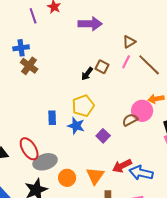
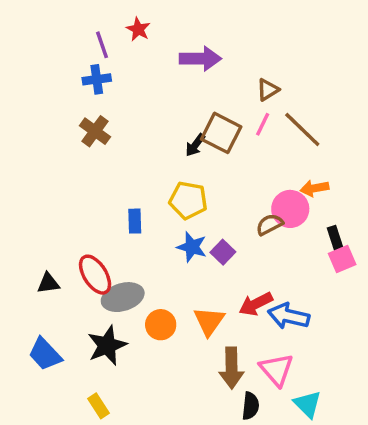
blue cross: (21, 48) -> (97, 79), moved
brown square: (102, 67) -> (221, 133), size x1.6
yellow pentagon: (83, 106) -> (188, 200), turned 30
blue star: (76, 126) -> (192, 247), moved

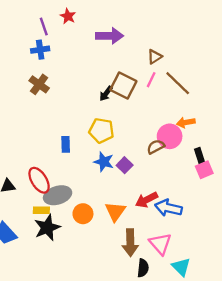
yellow rectangle: (98, 406) -> (41, 210), moved, turned -56

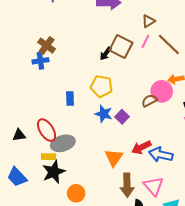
blue cross: (40, 50) -> (40, 61), moved
orange circle: (83, 214) -> (76, 193), moved

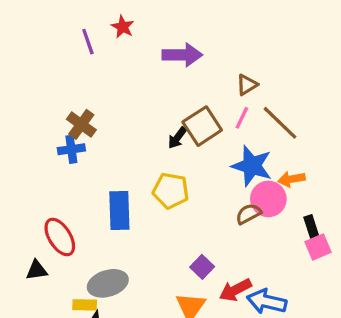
brown square: (121, 47) -> (202, 126), turned 30
blue rectangle: (70, 98) -> (119, 211), size x1.6
blue star: (104, 114) -> (252, 166), moved, size x1.4
purple square: (122, 117) -> (202, 267), moved
red ellipse: (47, 130) -> (60, 237), moved

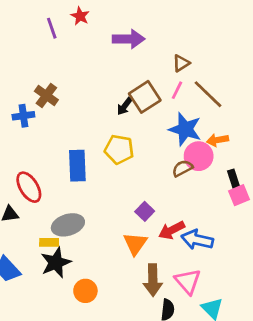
blue cross: (71, 149) -> (23, 116), moved

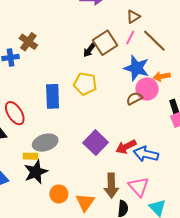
purple square: (145, 211) -> (96, 143), moved, size x1.6
orange triangle: (135, 244) -> (85, 202), moved

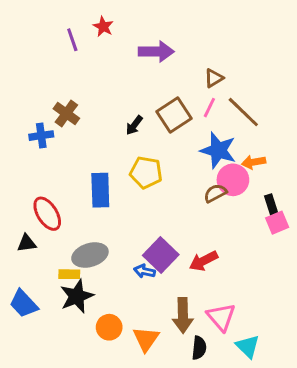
black arrow: (89, 50) -> (134, 125), moved
blue arrow: (146, 154) -> (145, 271), moved, size x0.6

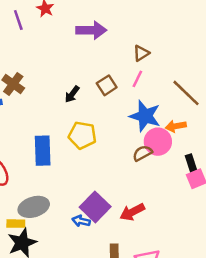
brown line: (243, 112) -> (186, 93), moved
brown square: (174, 115) -> (107, 85), size x0.7

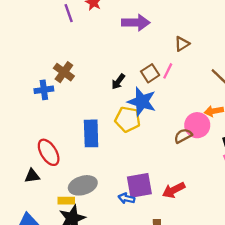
pink line: (137, 79) -> (168, 71), moved
blue star: (145, 116) -> (142, 102), moved
purple square: (95, 207) -> (139, 185), turned 36

